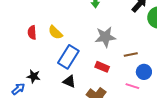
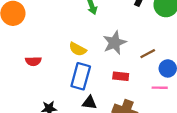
red semicircle: (32, 32) -> (33, 61), turned -72
yellow semicircle: (55, 32) -> (78, 49), moved

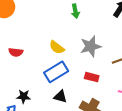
blue rectangle: (81, 76) -> (56, 72), turned 35

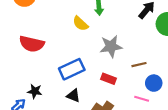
yellow semicircle: (57, 47) -> (80, 24), moved
red semicircle: (16, 52) -> (32, 44), size x1.6

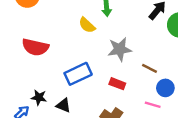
brown line: (139, 65) -> (149, 68), turned 40
black triangle: (73, 96) -> (63, 105), moved

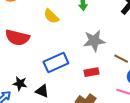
yellow semicircle: (87, 25) -> (51, 16), moved
red rectangle: (117, 84) -> (92, 72), turned -32

